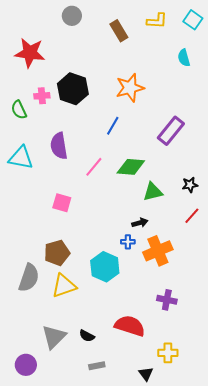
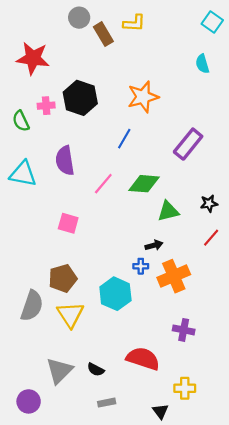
yellow L-shape: (157, 21) -> (134, 23), moved
brown rectangle: (119, 31) -> (103, 34), moved
yellow triangle: (64, 286) -> (70, 315), turned -44

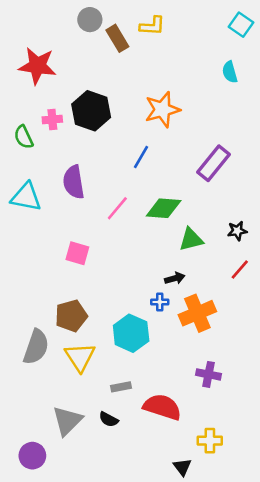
gray rectangle: (107, 403) -> (121, 387), moved

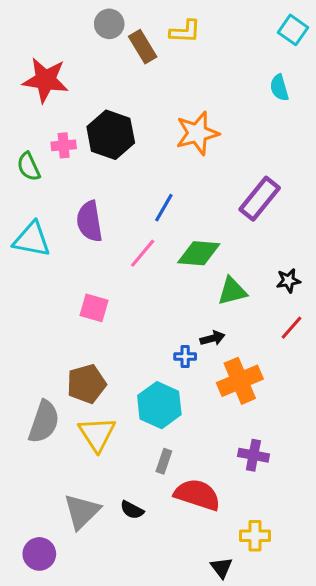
blue line: (141, 157) -> (164, 208), moved
blue cross: (160, 302) -> (185, 356), moved
gray rectangle: (121, 387) -> (164, 461), moved, turned -60

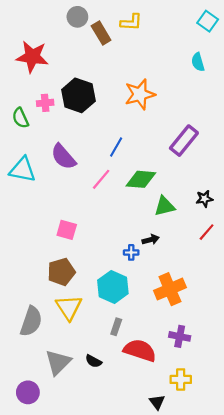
purple semicircle: (89, 221) -> (63, 157), turned -32
pink square: (94, 308) -> (67, 230), moved
orange cross: (240, 381) -> (170, 289), moved
gray semicircle: (44, 422) -> (31, 321), moved
purple cross: (253, 455) -> (180, 336), moved

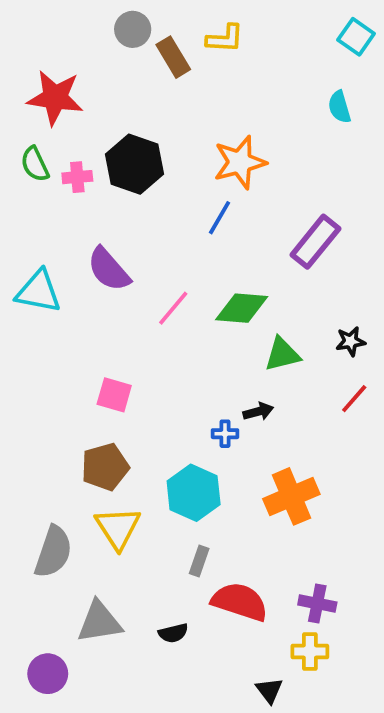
green semicircle: (20, 118) -> (35, 164), moved
blue line: (116, 147) -> (219, 218), moved
purple cross: (180, 336) -> (317, 604), moved
black semicircle: (94, 361) -> (173, 633), moved, turned -42
gray triangle: (58, 362) -> (99, 622), turned 36

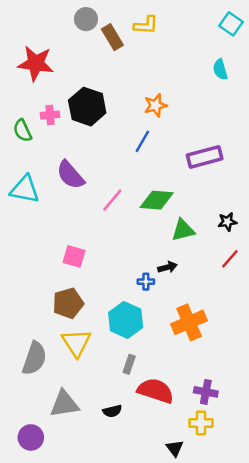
orange star: (240, 162) -> (156, 105), size x0.7
green semicircle: (35, 164) -> (22, 131), moved
purple rectangle: (315, 242) -> (205, 157), turned 36

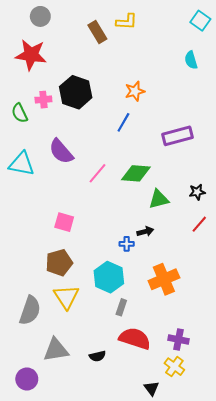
gray circle: (86, 19) -> (40, 16), moved
gray rectangle: (129, 364) -> (121, 307), moved
yellow cross: (201, 423) -> (174, 367), turned 36

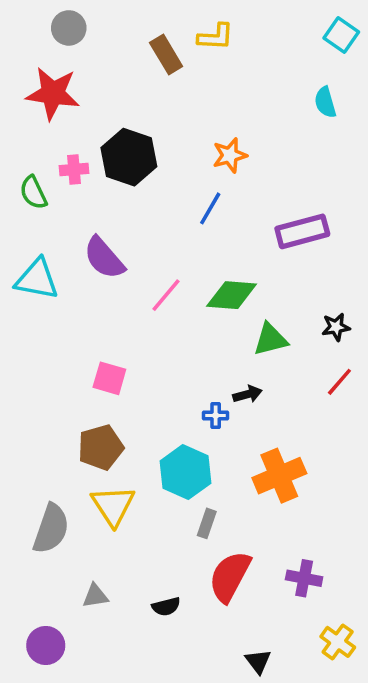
red semicircle: (135, 338) -> (230, 576), turned -80
gray triangle: (56, 350) -> (95, 596), size x0.6
yellow cross: (174, 367) -> (338, 642), moved

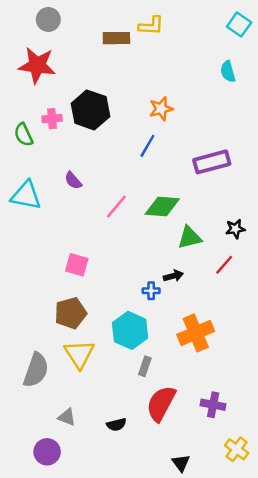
brown rectangle: (166, 55) -> (116, 38), turned -60
purple semicircle: (104, 258) -> (73, 181), size x0.6
red line: (339, 382) -> (224, 265), moved
gray triangle: (95, 596) -> (67, 417), turned 30
purple circle: (46, 645) -> (47, 452), moved

